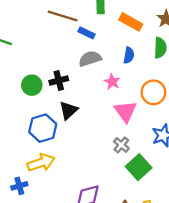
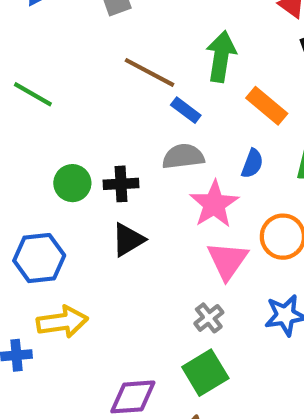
pink star: (112, 82) -> (214, 204), size x1.6
blue hexagon: (43, 128) -> (39, 258), moved
green square: (139, 167) -> (205, 373), moved

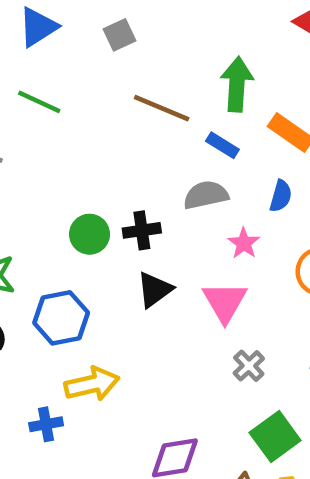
green line: (33, 94) -> (39, 102), moved
blue rectangle: (186, 110) -> (222, 145), moved
pink star: (214, 204) -> (244, 243), size x0.6
pink triangle: (227, 261) -> (225, 302), moved
green square: (205, 373) -> (275, 437), moved

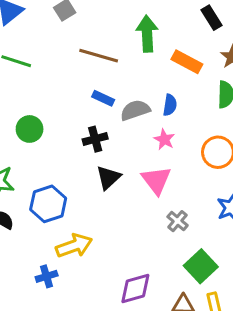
blue rectangle: (222, 145) -> (103, 98), moved
blue semicircle: (281, 196) -> (170, 105), moved
green circle: (90, 234) -> (30, 129), moved

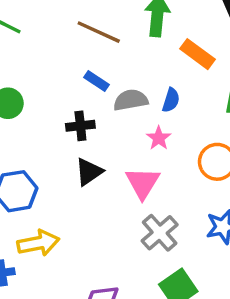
gray cross: (178, 221) -> (160, 233), size x1.5

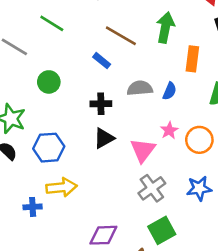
orange rectangle: (198, 54) -> (192, 59), turned 55
blue rectangle: (96, 81) -> (102, 61), moved
pink star: (159, 138) -> (169, 130), moved

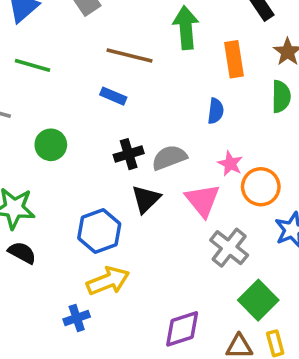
gray semicircle: (140, 88) -> (169, 158), moved
orange circle: (199, 140) -> (261, 187), moved
blue hexagon: (49, 148) -> (99, 231), moved

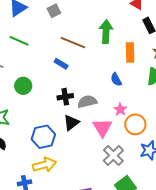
blue semicircle: (216, 111) -> (116, 79), turned 136

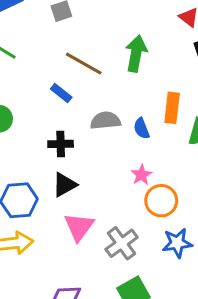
orange rectangle: (130, 52) -> (172, 108), moved
gray semicircle: (87, 102) -> (105, 121), moved
pink triangle: (102, 128) -> (79, 227), moved

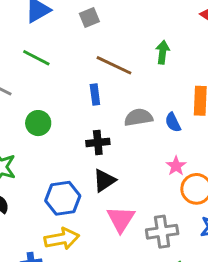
green arrow: (136, 54) -> (163, 52), size x0.7
blue rectangle: (61, 93) -> (95, 95), turned 48
gray cross: (122, 243) -> (162, 232), turned 32

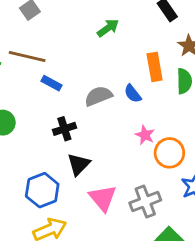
green arrow: (163, 52) -> (108, 28), turned 60
brown line: (114, 65) -> (27, 57), moved
blue rectangle: (95, 95) -> (51, 83), turned -42

